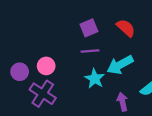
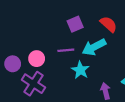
purple line: (90, 51) -> (66, 50), moved
cyan arrow: (120, 65) -> (94, 47), moved

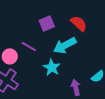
purple line: (66, 50) -> (29, 46), moved, turned 35

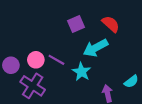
purple line: (29, 46) -> (56, 60), moved

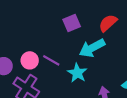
red semicircle: (111, 24) -> (108, 23), turned -84

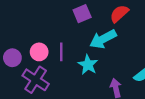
purple line: (51, 60) -> (61, 52), turned 60

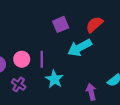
cyan star: (88, 65) -> (54, 79), moved
purple cross: (36, 80) -> (19, 84), size x0.6

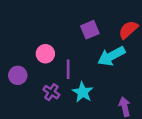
pink circle: (22, 59) -> (45, 54), moved
purple cross: (19, 84) -> (51, 92), moved

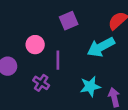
purple square: (90, 30) -> (69, 21), moved
cyan star: (83, 92) -> (90, 86), moved, turned 30

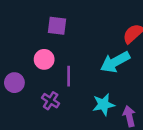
purple square: (69, 21) -> (57, 26), moved, turned 30

